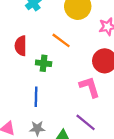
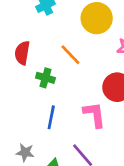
blue line: (36, 97) -> (51, 117), moved

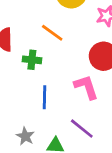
gray star: (25, 152) -> (25, 136), turned 30

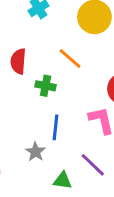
gray star: (25, 136) -> (35, 152), moved

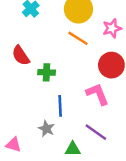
orange line: (70, 59) -> (78, 38), moved
red semicircle: (18, 61) -> (21, 56), turned -30

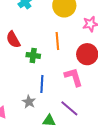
orange line: (78, 38) -> (57, 41), moved, turned 48

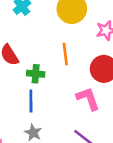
blue line: (42, 84) -> (31, 101), moved

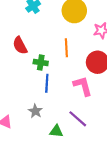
blue line: (31, 101) -> (47, 83), moved

